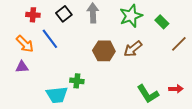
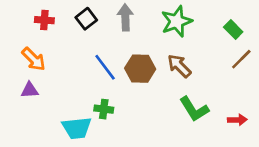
green rectangle: (162, 22) -> (233, 29), moved
blue line: (50, 39) -> (105, 67), moved
brown arrow: (133, 49) -> (179, 66), turned 84
green L-shape: (148, 94) -> (194, 109), moved

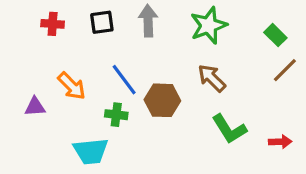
black square: (86, 19) -> (102, 22), turned 30
orange arrow: (34, 59) -> (72, 86), moved
brown hexagon: (140, 69) -> (162, 100), moved
green cross: (104, 109) -> (116, 115), moved

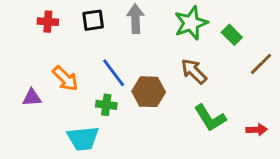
green rectangle: (275, 35) -> (232, 35), moved

